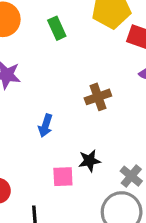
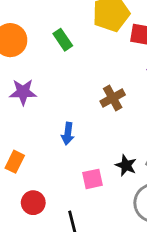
black star: (89, 161) -> (126, 165), moved, turned -30

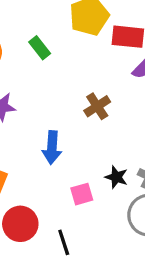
blue arrow: (68, 134) -> (52, 148), size x1.4
red circle: (33, 203) -> (20, 224), size x1.4

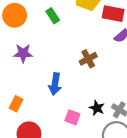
pink square: (82, 194) -> (72, 117), turned 32

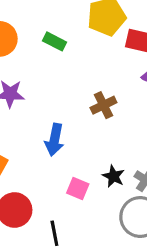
green rectangle: (53, 16) -> (55, 41), turned -32

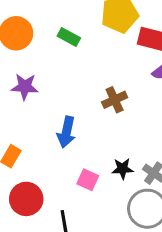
black star: (113, 176) -> (123, 169), turned -30

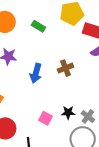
blue arrow: (66, 132) -> (36, 73), moved

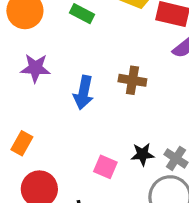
brown cross: (65, 68) -> (132, 80), turned 35

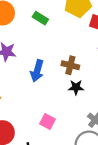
black star: (143, 154) -> (76, 87), moved

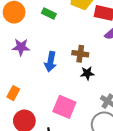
pink square: (48, 122) -> (64, 107), size x1.6

